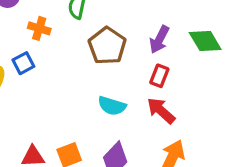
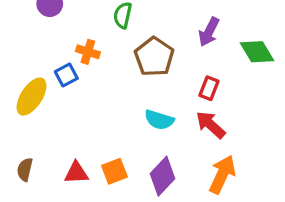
orange cross: (39, 28) -> (88, 52), moved
purple arrow: (159, 39) -> (209, 32), moved

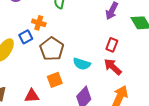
brown pentagon: (154, 57) -> (52, 49), moved
orange square: (114, 171) -> (55, 80), moved

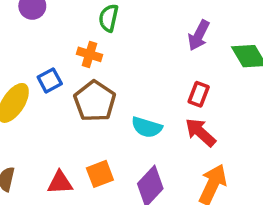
orange cross: (39, 23) -> (90, 54), moved
orange square: (55, 80) -> (100, 174), moved

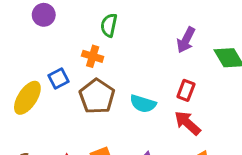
cyan semicircle: (147, 127) -> (143, 104), moved

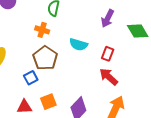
blue square: (59, 79) -> (31, 78), moved
cyan semicircle: (143, 104) -> (78, 44), moved

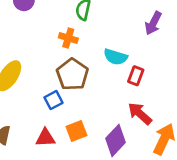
red rectangle: (108, 54) -> (136, 76), moved
red arrow: (109, 77) -> (140, 113), moved

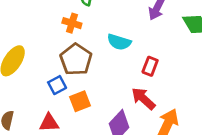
red rectangle: (136, 76) -> (150, 66), moved
orange square: (76, 131) -> (80, 101), moved

